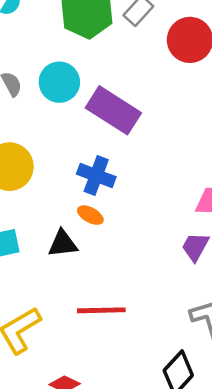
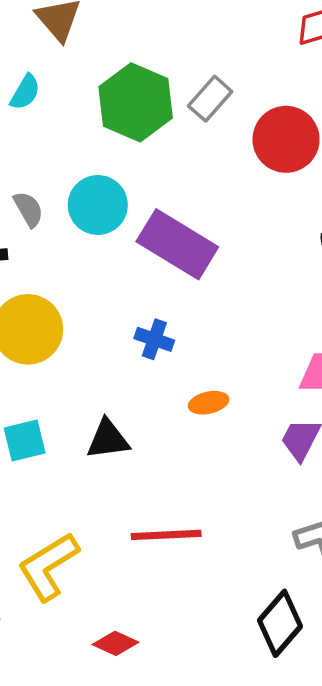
blue cross: (96, 175) -> (154, 339), size x0.7
orange ellipse: (90, 215) -> (209, 403), moved, turned -40

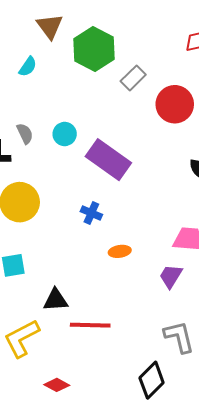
green hexagon: (136, 102) -> (94, 49), moved
cyan circle: (98, 205) -> (65, 134), size x0.7
black triangle: (108, 439) -> (56, 300), moved

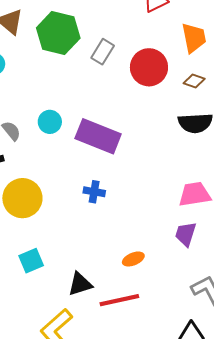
orange ellipse: (120, 251) -> (133, 259), moved

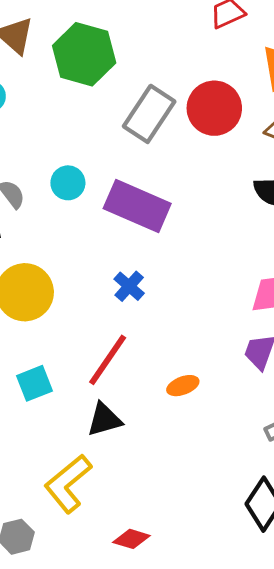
gray rectangle: (103, 52) -> (149, 114), moved, size x1.5
blue cross: (94, 192) -> (129, 286), turned 30
red line: (119, 300) -> (108, 360), moved, turned -45

